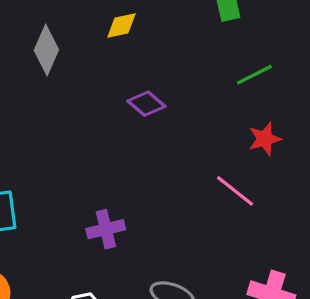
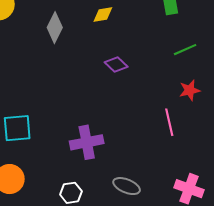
pink line: (235, 191) -> (169, 122), turned 36
purple cross: (106, 229) -> (87, 142), size x1.4

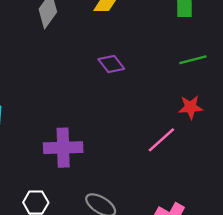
pink line: (169, 122) -> (161, 140), turned 52

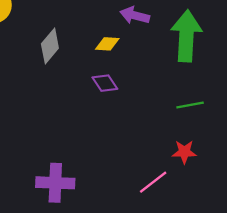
purple diamond: (111, 64) -> (105, 83), moved

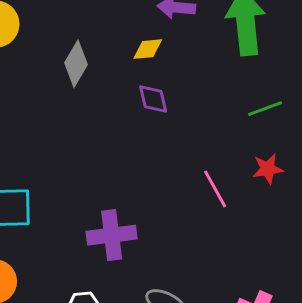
purple diamond: (105, 83) -> (153, 99), turned 30
pink line: (153, 182) -> (215, 189), moved, turned -72

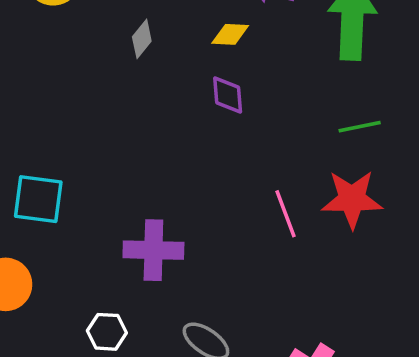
gray diamond: (76, 64) -> (142, 39), size x0.7
red star: (268, 169) -> (352, 199), size x1.6

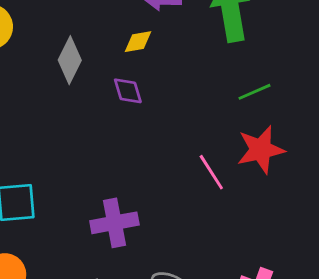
gray diamond: (142, 39) -> (70, 60), size x1.5
purple diamond: (228, 95) -> (128, 91), moved

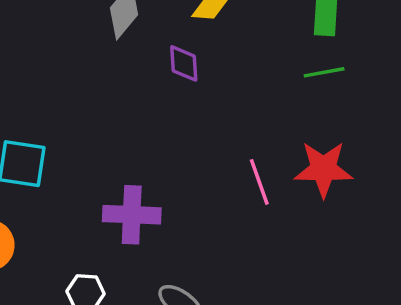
green line: (254, 92) -> (324, 72), moved

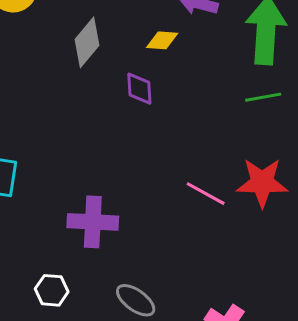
pink line: (259, 182) -> (206, 194), turned -42

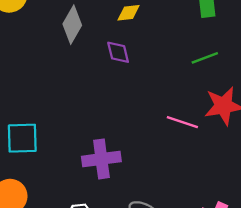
green line: (263, 97) -> (205, 58), moved

